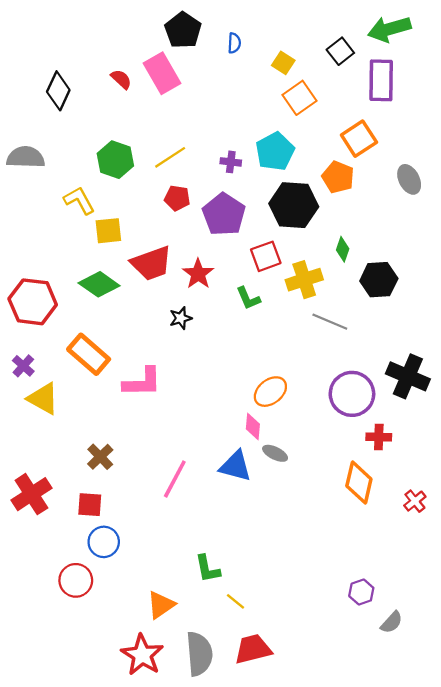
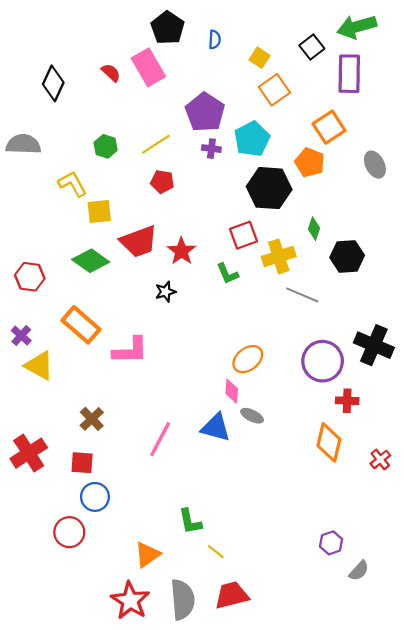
green hexagon: (115, 160) -> (106, 146), size x0.7
purple pentagon: (224, 214) -> (205, 112), moved
red hexagon: (33, 302) -> (30, 277), size x0.7

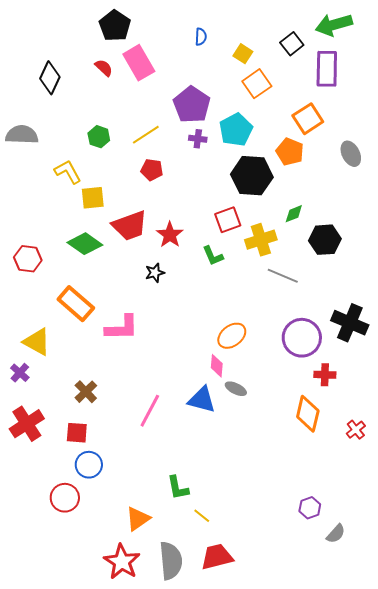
black pentagon: (168, 28) -> (115, 26), moved
green diamond: (314, 229) -> (294, 214), turned 50
purple cross: (21, 336) -> (20, 373), moved

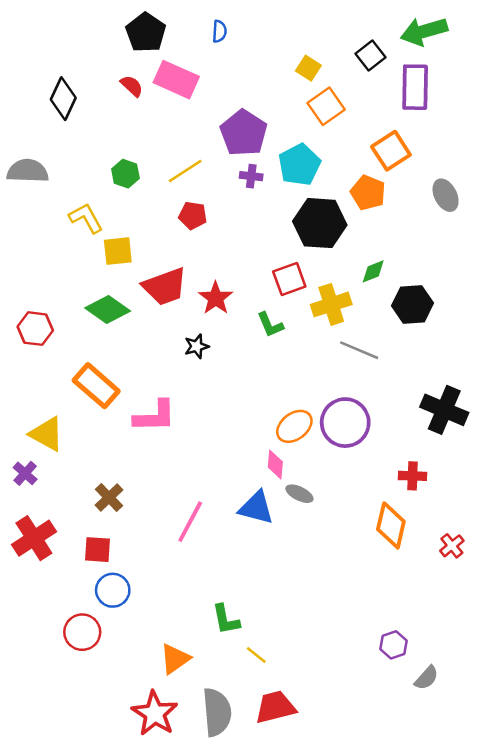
blue semicircle: (201, 37) -> (219, 31), moved
pink rectangle: (139, 63) -> (176, 80), turned -36
purple circle: (302, 338) -> (345, 423), moved

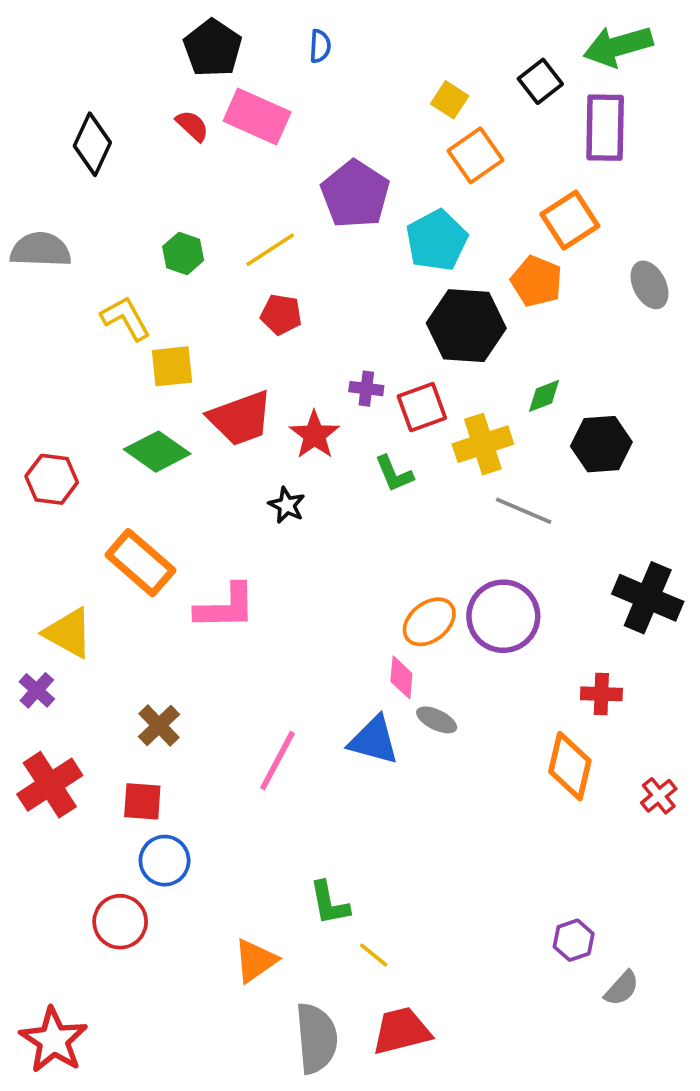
purple cross: (251, 176) -> (366, 389), moved
black star: (197, 346) -> (287, 505), turned -30
red star: (155, 713) -> (53, 1040), moved

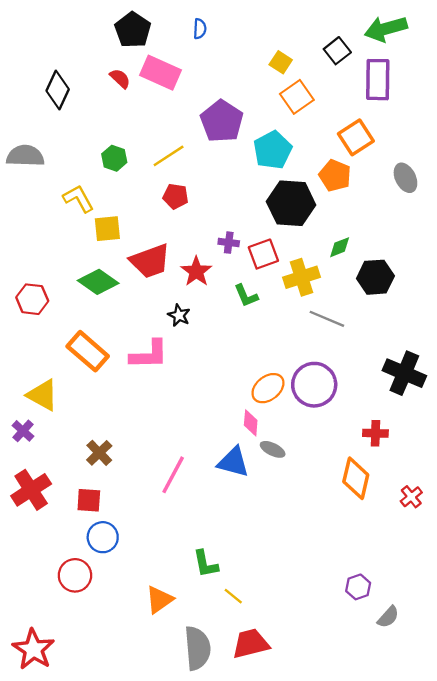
pink L-shape: (226, 607) -> (149, 355), moved

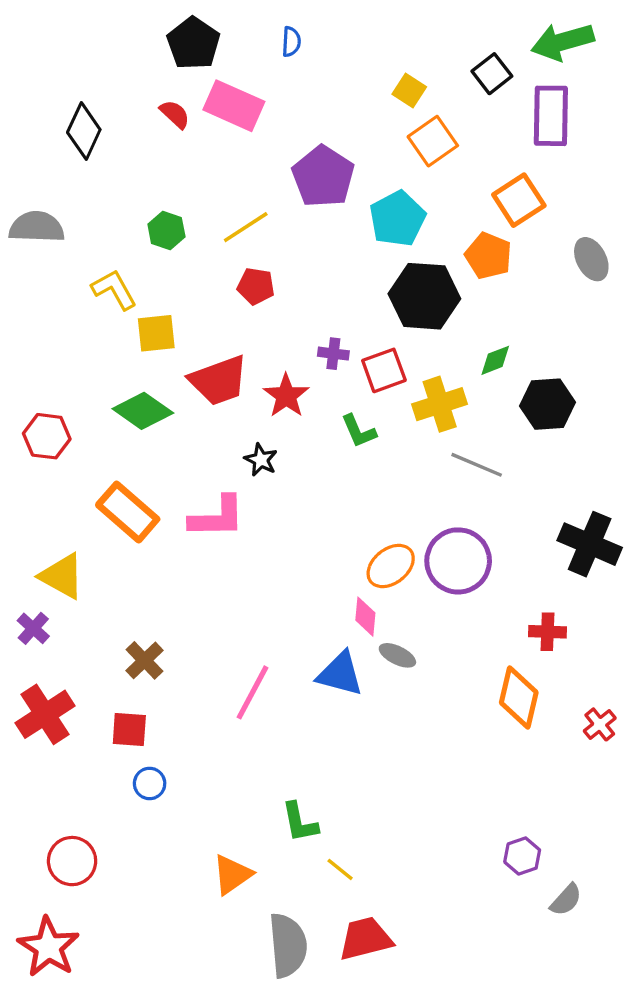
blue circle: (103, 537) -> (150, 783), size x0.7
red circle: (75, 575) -> (72, 861), moved

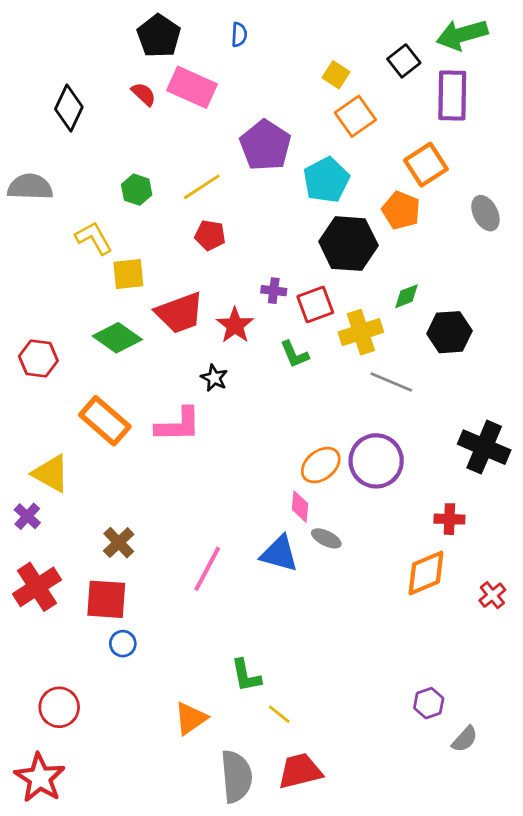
orange diamond: (519, 698) -> (426, 573), turned 54
red square: (129, 730) -> (106, 599), size x1.4

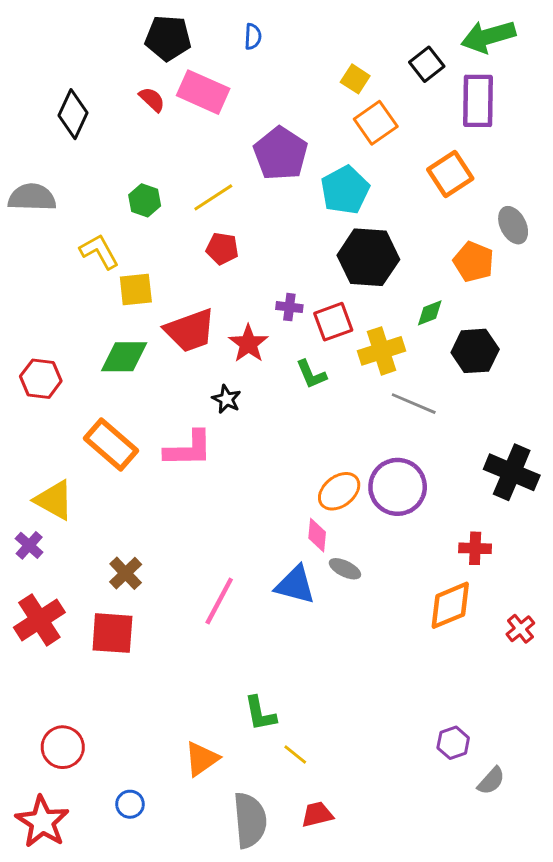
black pentagon: (159, 36) -> (168, 38), turned -30
orange pentagon: (401, 210) -> (474, 262), moved
green diamond: (117, 338) -> (124, 357), turned -36
blue circle: (123, 644) -> (130, 804), moved
red trapezoid: (300, 771) -> (317, 814), size x0.7

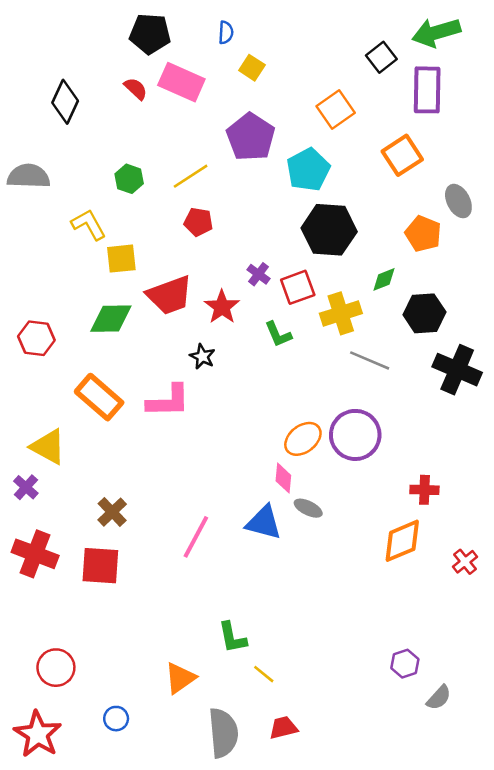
yellow square: (355, 79) -> (252, 68), moved
purple cross: (289, 307) -> (259, 274), turned 30
black cross: (512, 472) -> (457, 370), moved
red cross: (39, 620) -> (35, 554), turned -36

